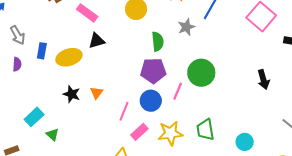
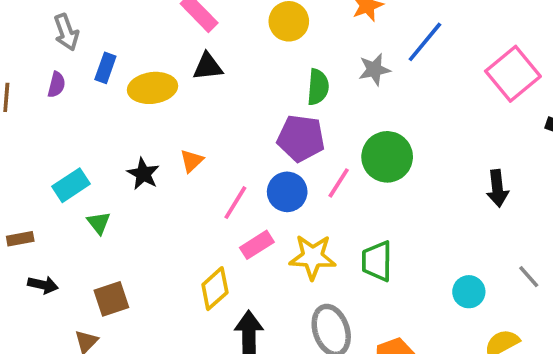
black star: (72, 94) -> (143, 174), moved
cyan circle: (245, 142) -> (469, 292), moved

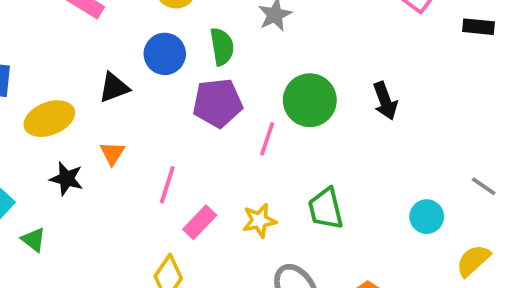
black triangle: (208, 67) -> (114, 88), moved
yellow ellipse: (152, 88) -> (49, 119), moved
black arrow: (497, 188) -> (385, 101), moved
blue circle: (287, 192) -> (165, 54), moved
yellow star: (313, 257) -> (259, 221), size x0.7

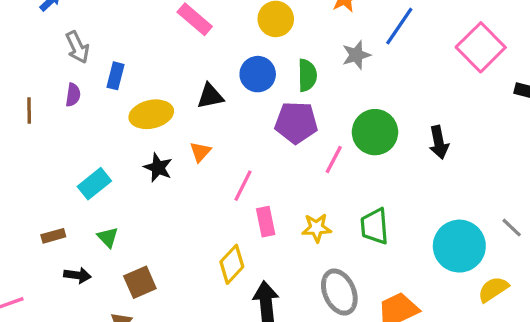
cyan circle: (427, 217) -> (459, 246), size x1.8
pink rectangle: (200, 222) -> (266, 222), turned -64
green triangle: (34, 240) -> (108, 237), moved

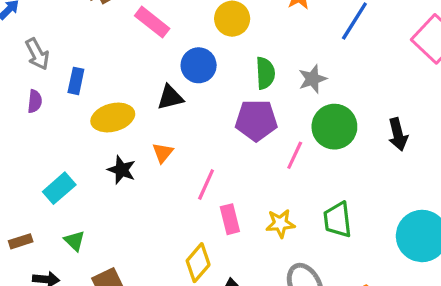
gray star: (356, 55) -> (313, 79), moved
blue circle: (258, 74) -> (199, 65), moved

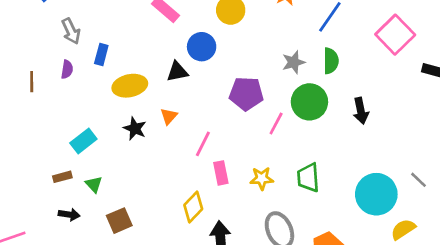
green semicircle: (265, 73) -> (331, 61), moved
brown rectangle: (21, 241) -> (62, 177), moved

